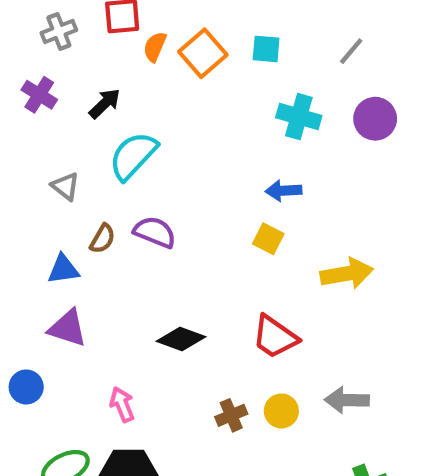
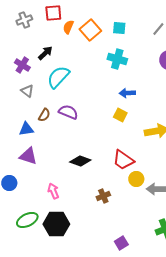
purple cross: (39, 95) -> (22, 65), moved
cyan cross: (299, 117) -> (117, 59), moved
yellow circle: (281, 411) -> (136, 179), moved

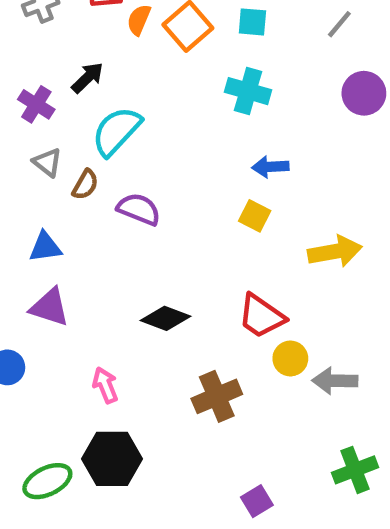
brown semicircle: (44, 115) -> (85, 185), moved
brown cross: (103, 196) -> (217, 396), size x1.5
green ellipse: (27, 220) -> (47, 481), moved

